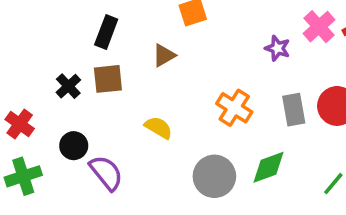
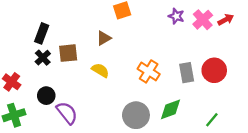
black rectangle: (106, 32) -> (42, 33), moved
purple star: (278, 48) -> (176, 16), moved
yellow semicircle: (158, 128) -> (100, 70), moved

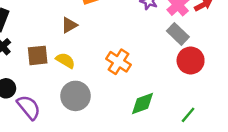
brown square: (68, 53) -> (38, 55), moved
gray rectangle: (187, 73) -> (178, 34), moved, turned -36
gray circle: (136, 115) -> (76, 96), moved

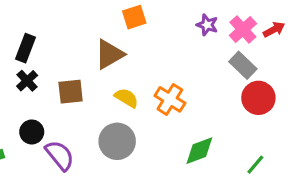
brown triangle: (69, 25) -> (109, 54), size x1.5
yellow semicircle: (65, 60) -> (126, 98), moved

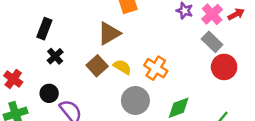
black cross: (27, 81) -> (55, 56), moved
brown square: (71, 92) -> (97, 66), moved, turned -36
gray circle: (117, 141) -> (135, 101), moved

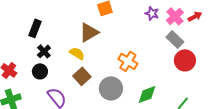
brown square: (97, 66) -> (82, 76), moved
yellow semicircle: (122, 67) -> (77, 53), moved
black circle: (49, 93) -> (40, 71), moved

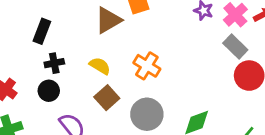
brown triangle: (89, 32) -> (108, 20), moved
black cross: (44, 51) -> (54, 63), turned 32
orange cross: (128, 61) -> (147, 66), moved

